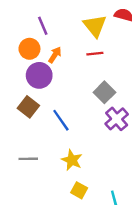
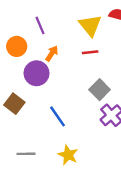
orange circle: (29, 49) -> (17, 46), moved
brown square: (28, 107) -> (14, 104), moved

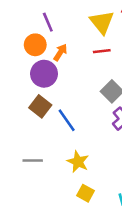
orange circle: (17, 46) -> (35, 45), moved
brown square: (14, 104) -> (40, 106), moved

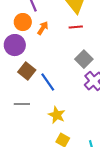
purple circle: (44, 74) -> (15, 45), moved
gray line: (33, 160) -> (22, 104), moved

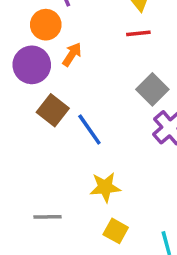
orange arrow: (43, 28) -> (72, 54), moved
gray line: (22, 104) -> (47, 217), moved
yellow star: (57, 115) -> (105, 187), turned -30

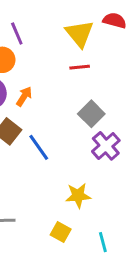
orange arrow: (72, 54) -> (24, 96), moved
yellow star: (105, 187) -> (78, 196), moved

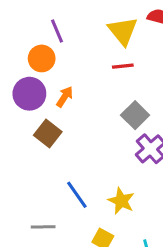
blue line: (39, 147) -> (77, 195), moved
yellow star: (78, 196) -> (121, 201), turned 30

